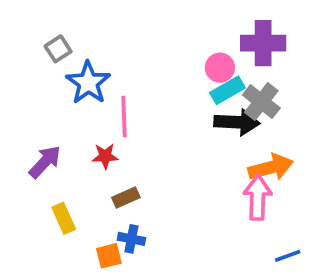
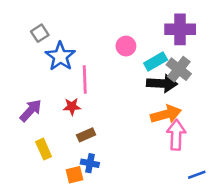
pink circle: (220, 68) -> (126, 46), moved
orange arrow: (271, 167) -> (166, 114), moved

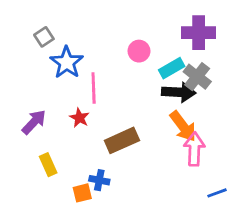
red star: (72, 107) -> (79, 118), turned 30
orange arrow: (166, 114) -> (183, 126), turned 68
brown rectangle: (86, 135) -> (122, 140), moved, size x1.6

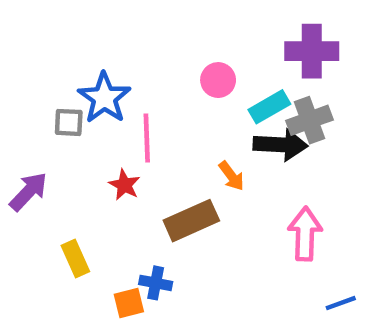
gray square: (44, 37) -> (69, 122), moved, turned 36
gray cross: (197, 77) -> (309, 120), turned 32
purple arrow: (34, 122) -> (29, 192), moved
orange arrow: (183, 126) -> (231, 176), moved, size x0.6

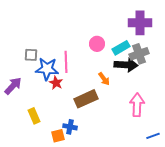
pink circle: (218, 80) -> (97, 44), moved
blue star: (104, 98) -> (47, 69), moved, turned -30

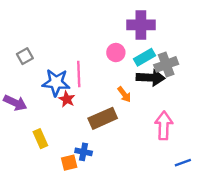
purple cross: (140, 23) -> (141, 25), moved
gray square: (31, 55) -> (25, 56), moved, turned -32
purple arrow: (13, 86) -> (15, 103), turned 72

